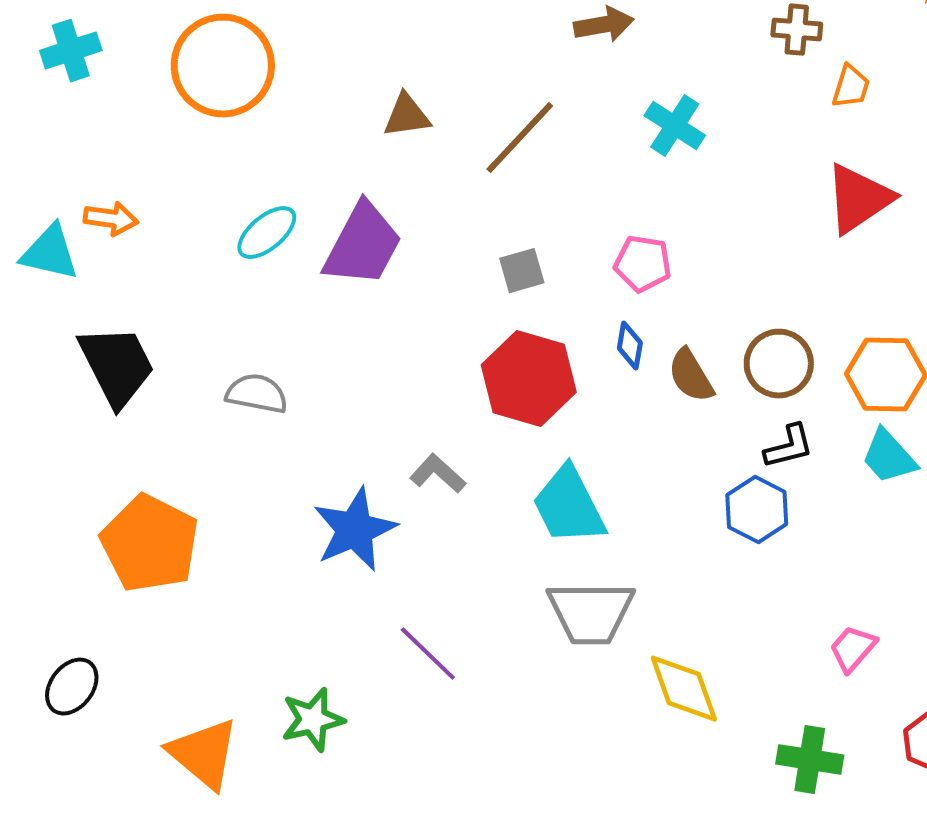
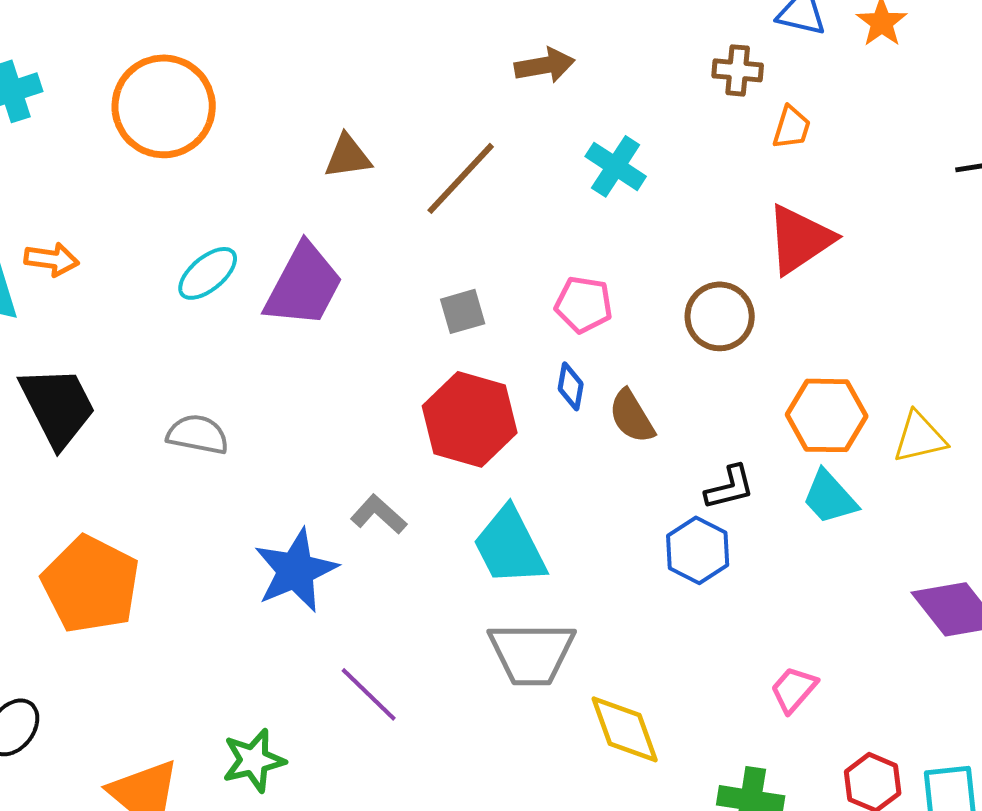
brown circle: (779, 364) -> (720, 316), moved

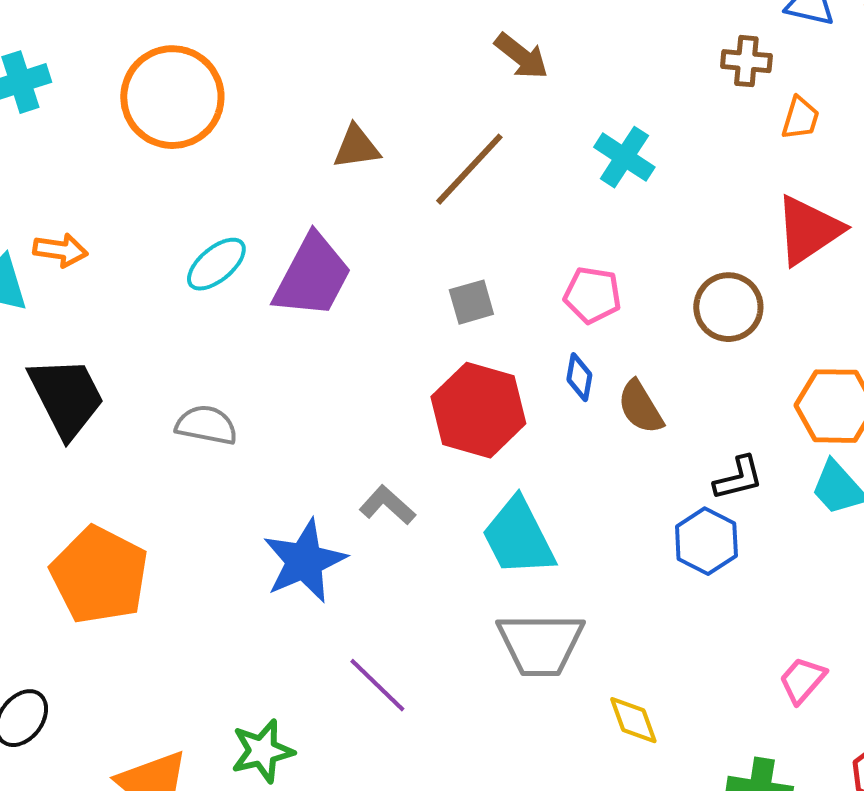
brown arrow: (545, 65) -> (521, 56), moved, turned 48
yellow diamond: (625, 729) -> (633, 720), size x0.7

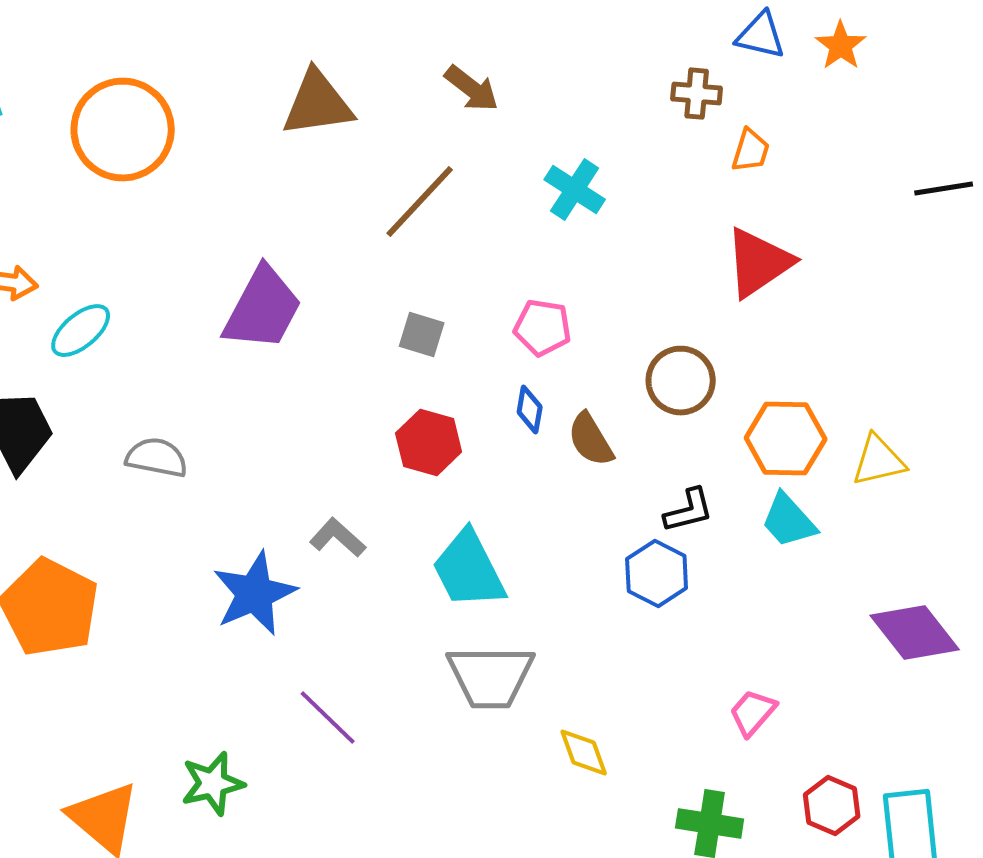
brown triangle: (356, 147) -> (318, 104), moved, size x1.5
cyan ellipse: (216, 264) -> (81, 331), moved
gray square: (471, 302) -> (422, 335), turned 33
brown circle: (728, 307) -> (681, 381), moved
red hexagon: (478, 410) -> (429, 443), size x0.7

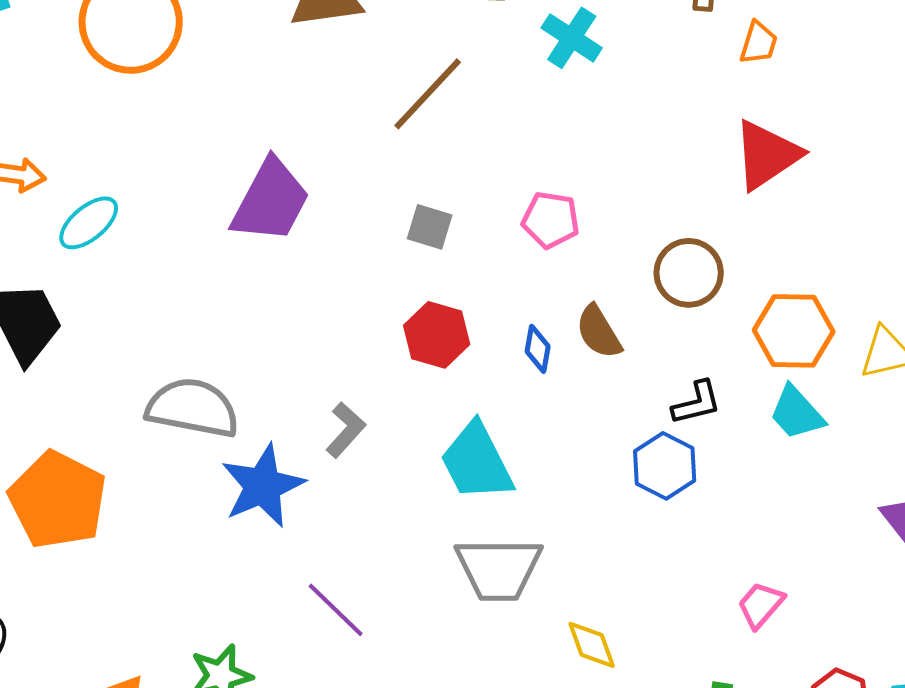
cyan cross: (575, 190) -> (572, 38), moved
blue diamond: (530, 410) -> (538, 349), moved
gray semicircle: (157, 458) -> (193, 408), moved, size x1.5
gray L-shape: (338, 538) -> (346, 430), turned 90

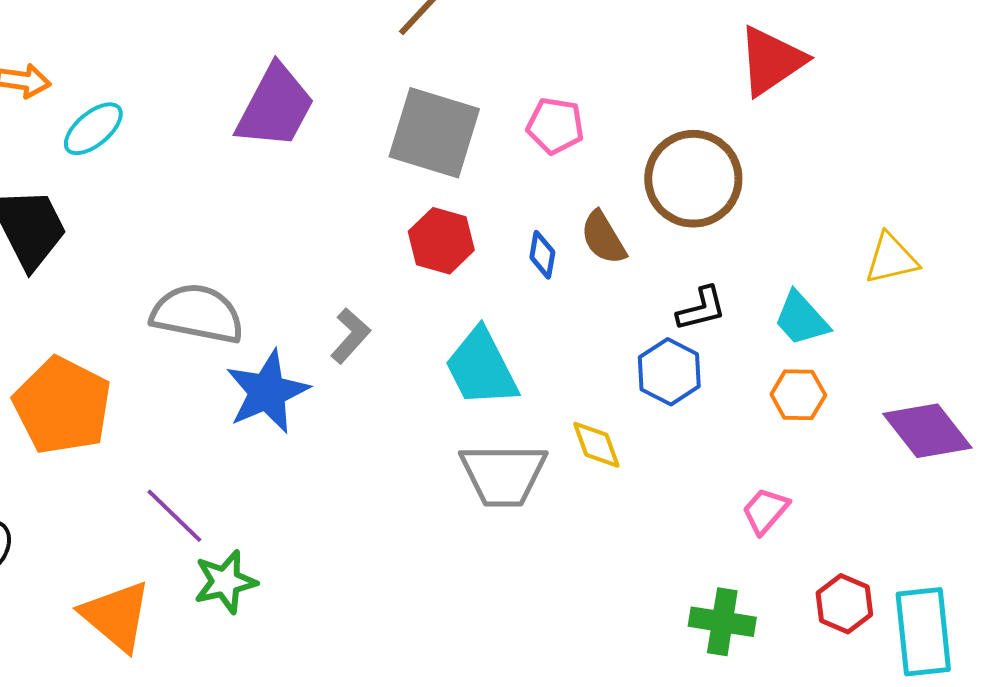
gray square: (430, 227) -> (434, 133), size x2.0
brown circle: (689, 273) -> (693, 179), size x1.4
orange hexagon: (794, 331) -> (798, 395), moved, size x0.7
purple line: (336, 610) -> (174, 516), moved
yellow diamond: (592, 645) -> (596, 445), moved

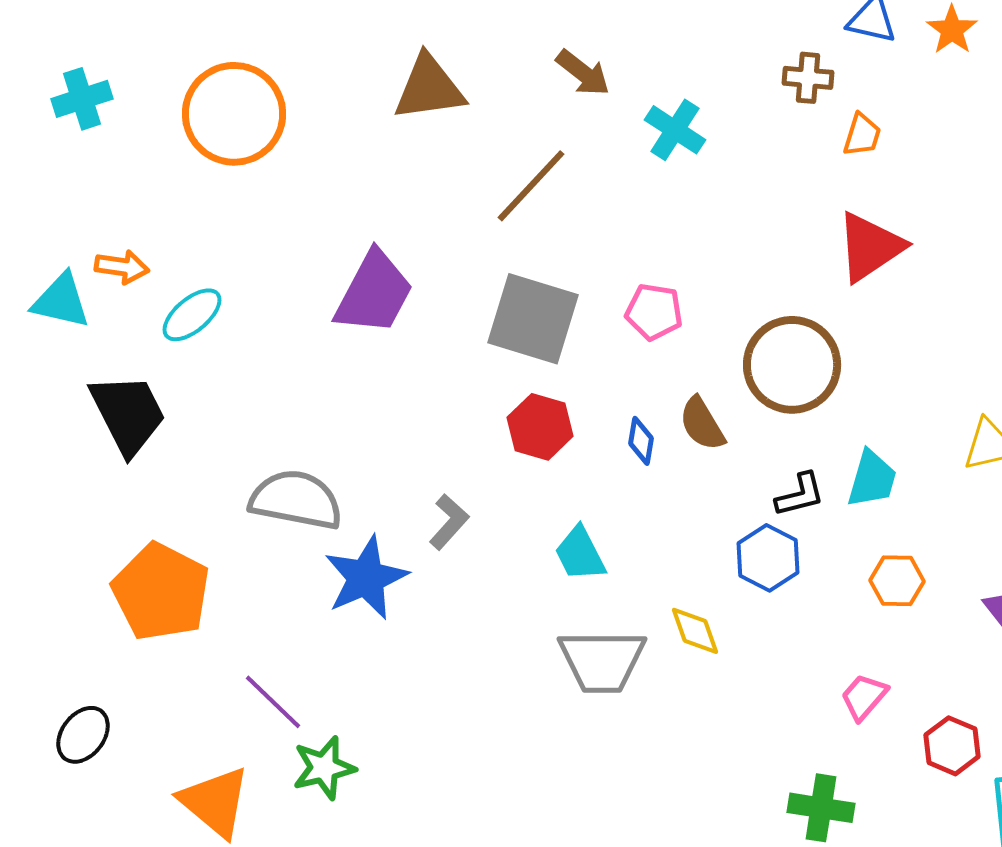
cyan trapezoid: (801, 319) -> (872, 479), moved, turned -122
cyan trapezoid: (481, 368) -> (580, 554), size x0.7
red hexagon: (844, 604) -> (952, 746), moved

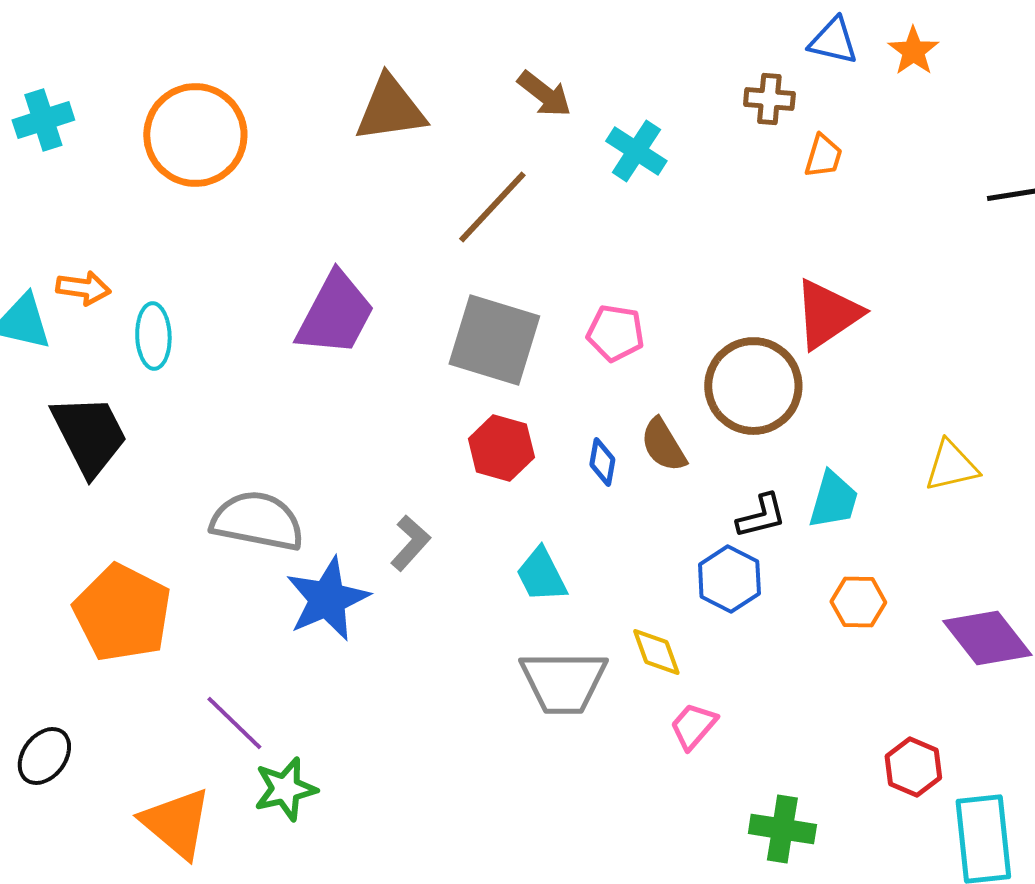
red triangle: (870, 247) -> (827, 314), moved
cyan ellipse: (192, 315) -> (153, 336), turned -52
pink trapezoid: (864, 697) -> (693, 726), moved

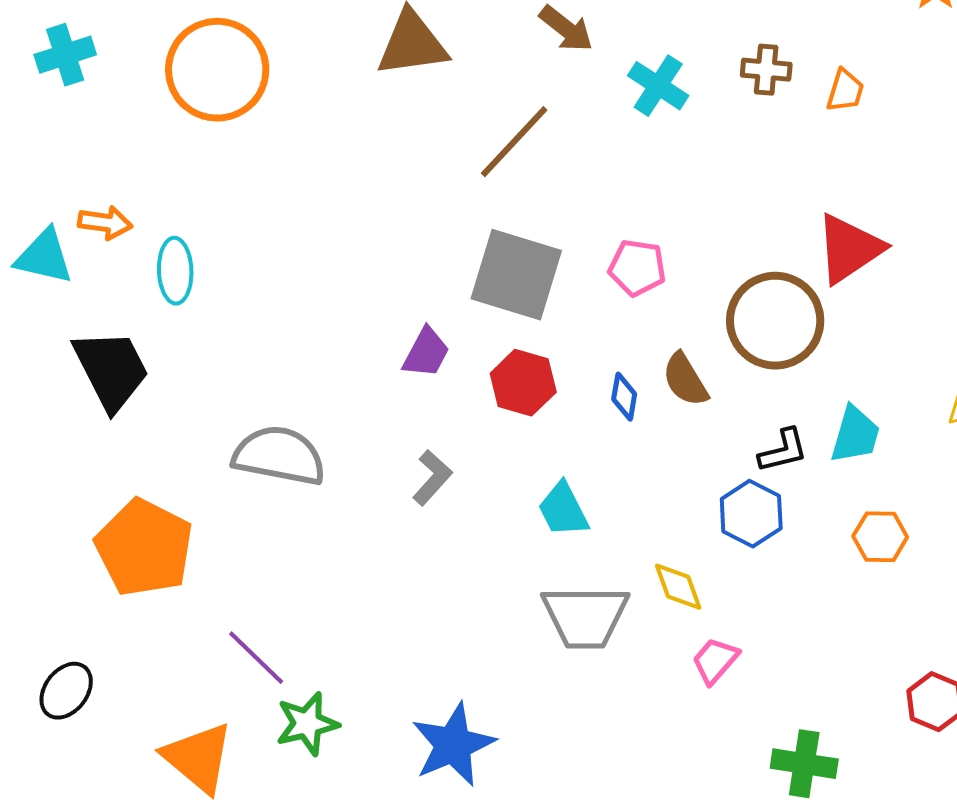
brown cross: (769, 99) -> (766, 70), moved
purple trapezoid: (335, 314) -> (426, 353), moved, size x0.6
blue star: (327, 599) -> (453, 745), moved

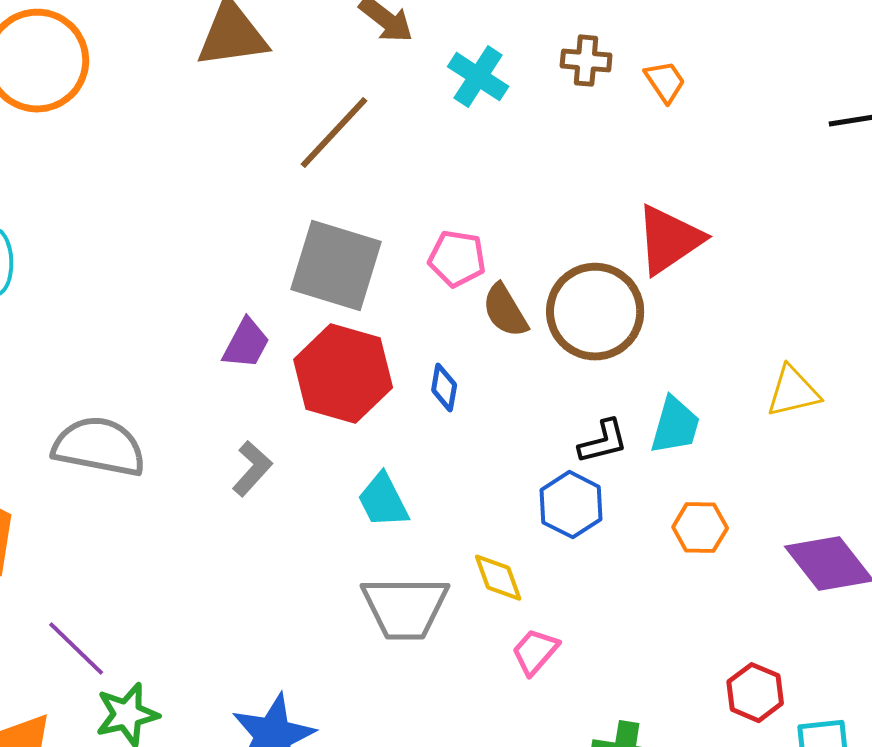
orange trapezoid: (845, 91) -> (665, 82), turned -51
brown semicircle: (685, 380) -> (505, 311), moved
red hexagon: (523, 383) -> (343, 374), size x1.5

